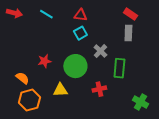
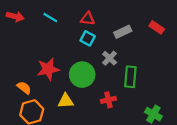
red rectangle: (130, 14) -> (157, 27), moved
cyan square: (80, 33) -> (88, 38), turned -32
gray rectangle: (128, 33) -> (123, 32), moved, turned 63
red star: (44, 61) -> (48, 69), size x1.5

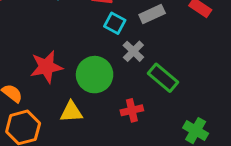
cyan square: (88, 38) -> (115, 23), moved
green rectangle: (130, 77) -> (163, 78), turned -55

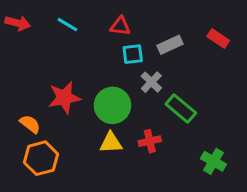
cyan square: (115, 23) -> (133, 54), turned -35
yellow triangle: (71, 112) -> (111, 143), moved

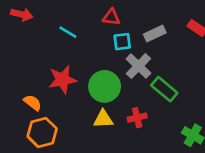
cyan line: (67, 25) -> (68, 32), moved
gray cross: (151, 82) -> (138, 66), size x1.4

